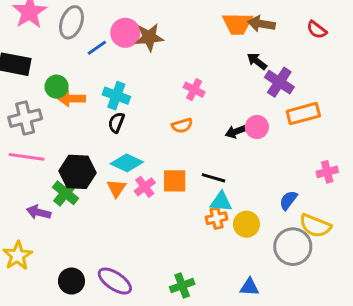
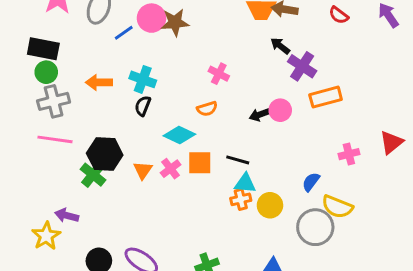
green circle: (57, 87) -> (46, 72), moved
cyan diamond: (127, 163) -> (179, 135), moved
purple arrow: (39, 212) -> (67, 215), moved

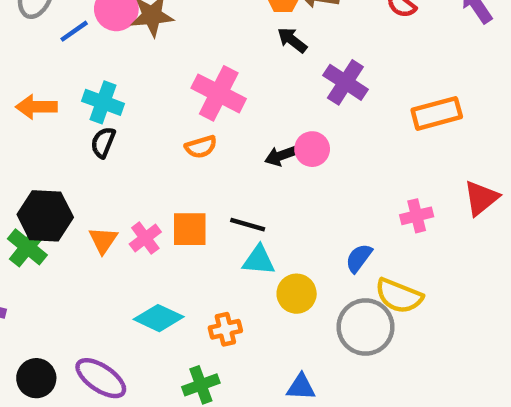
black arrow: (280, 46) -> (292, 40), moved
pink cross: (219, 74) -> (219, 93), size x1.6
orange rectangle: (326, 97) -> (437, 113), moved
cyan diamond: (179, 135) -> (159, 318), moved
orange cross: (241, 199) -> (225, 329), moved

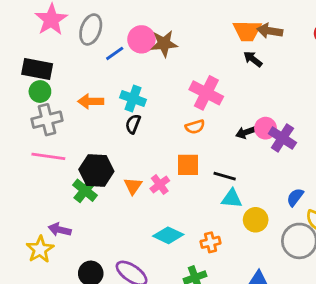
purple cross: (345, 82) -> (282, 138), moved
orange square: (190, 229) -> (188, 165), moved

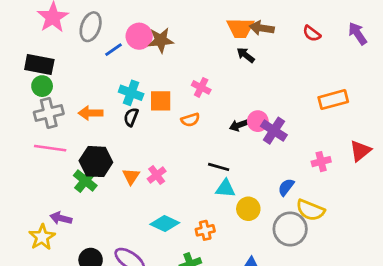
pink cross: (206, 93) -> (201, 87), size x0.6
orange arrow: (91, 101) -> (91, 113), moved
orange square: (188, 165) -> (161, 101), moved

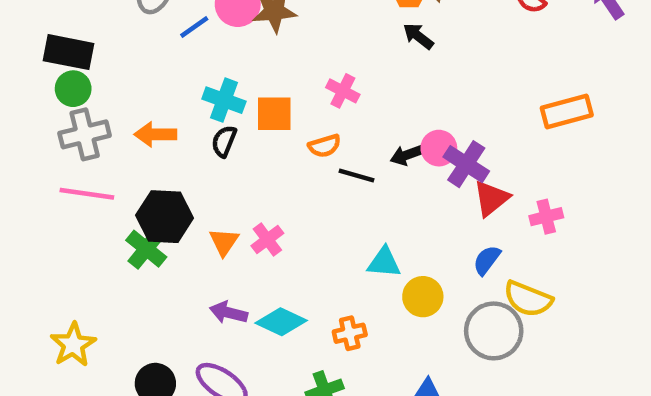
red triangle: (360, 151) -> (491, 198), moved
black line: (219, 167) -> (357, 176), moved
purple arrow: (61, 218) -> (229, 313), moved

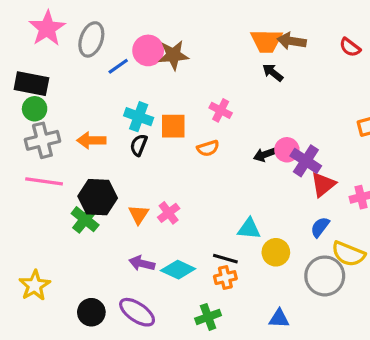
black line: (357, 176) -> (225, 259), moved

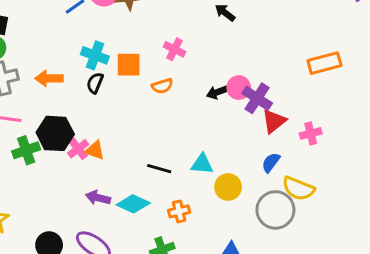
pink cross: (169, 213) -> (78, 149), moved
orange triangle: (139, 214) -> (95, 150), turned -45
green cross: (85, 219) -> (26, 150), moved, turned 32
black line: (225, 259) -> (159, 169), moved

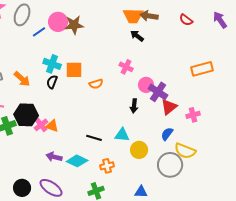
pink cross: (174, 49) -> (126, 67), moved
orange arrow: (49, 78) -> (22, 79), turned -138
black arrow: (217, 92) -> (134, 106), moved, turned -64

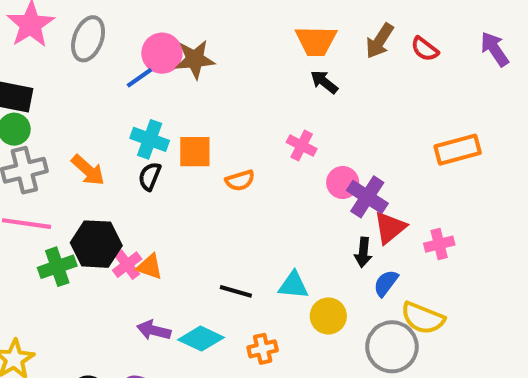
brown arrow: (149, 16) -> (380, 41), moved, turned -66
blue line: (39, 32) -> (139, 78), moved
black arrow: (134, 106) -> (363, 252), moved

